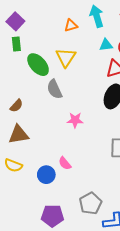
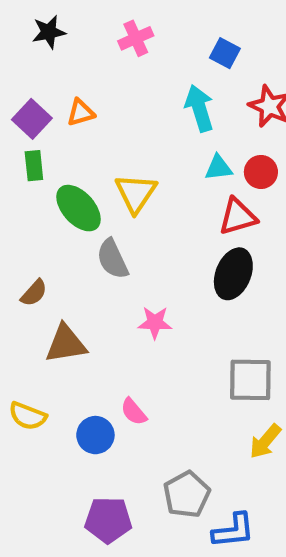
orange triangle: (71, 25) -> (81, 113), moved
brown triangle: (18, 135) -> (66, 344), moved

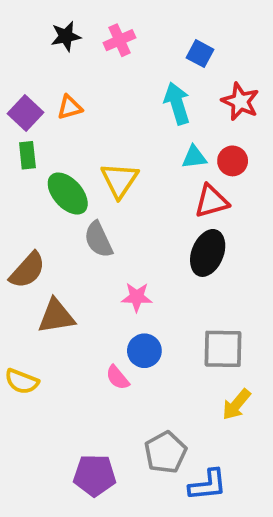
black star: (49, 32) -> (66, 36), moved
brown semicircle: (34, 293) -> (27, 270), size x1.5
blue circle: (95, 435) -> (144, 351), moved

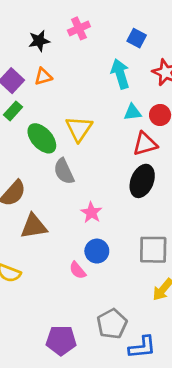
black star: (66, 36) -> (39, 41), moved
green rectangle: (27, 155) -> (13, 111), turned 48
pink star: (137, 297) -> (91, 213), turned 30

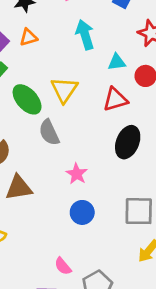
cyan arrow: (120, 74) -> (85, 35), moved
cyan triangle: (133, 112) -> (117, 62), moved
red triangle: (145, 144) -> (115, 99), moved
pink semicircle: (78, 270) -> (63, 266), moved

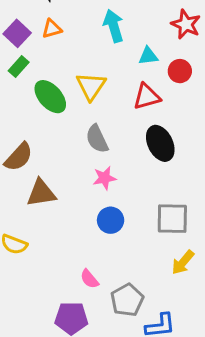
gray semicircle: (49, 132) -> (97, 139), moved
black ellipse: (128, 142) -> (160, 143), turned -48
pink star: (77, 174) -> (105, 178), turned 30

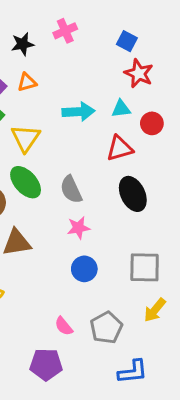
red star: (186, 24) -> (139, 73), moved
cyan arrow: (114, 26) -> (78, 112), moved, turned 104
yellow triangle: (91, 86) -> (26, 138), moved
green ellipse: (50, 97) -> (26, 182), moved
gray pentagon: (127, 300) -> (106, 328), moved

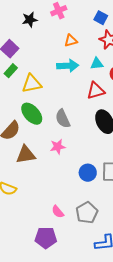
orange triangle: (27, 82) -> (71, 41), moved
yellow triangle: (26, 138) -> (32, 84), turned 45
pink star: (78, 228) -> (58, 147), moved
blue circle: (84, 269) -> (88, 173), moved

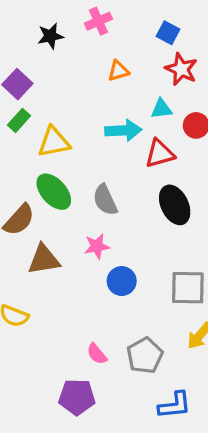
cyan arrow: (68, 66) -> (123, 130), moved
blue circle: (88, 173) -> (122, 281), moved

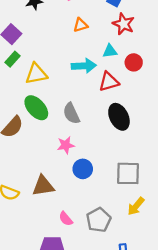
brown triangle: (44, 260) -> (43, 186), moved

